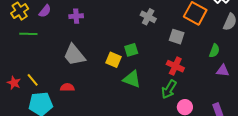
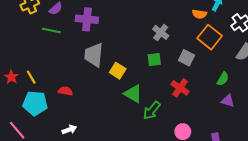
purple cross: (76, 16) -> (87, 19), size x1.5
green line: (28, 34) -> (51, 30), moved
green square: (131, 50) -> (154, 60), moved
gray trapezoid: (74, 55) -> (94, 55), moved, turned 35
green arrow: (169, 89) -> (152, 111), moved

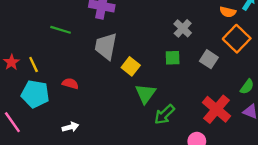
green line: (51, 30) -> (61, 30), moved
red cross: (180, 88) -> (217, 109), moved, size x1.4
green triangle: (133, 94) -> (145, 94), turned 30

